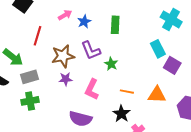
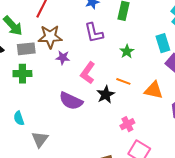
brown star: (63, 56) -> (50, 37), moved
green star: (111, 64) -> (127, 51), moved
black star: (121, 114) -> (106, 95), moved

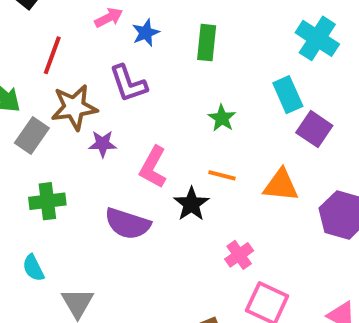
purple L-shape: (94, 33) -> (128, 83), moved
gray rectangle: (26, 49) -> (32, 136), turned -42
green cross: (22, 74) -> (47, 201), moved

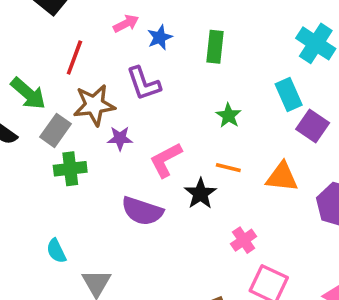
pink L-shape: (153, 167) -> (166, 160), turned 33
green cross: (47, 201) -> (70, 169), moved

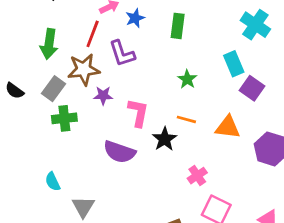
red line: (74, 58) -> (93, 34), moved
green arrow: (28, 93) -> (49, 44), moved, turned 56
pink L-shape: (166, 160) -> (138, 113), turned 128

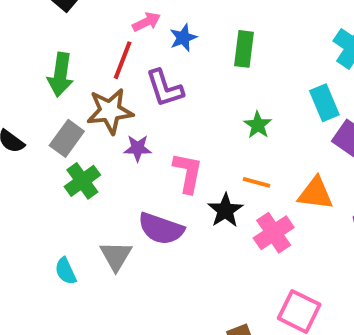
green cross: (64, 118) -> (82, 181), turned -30
pink cross: (197, 176) -> (274, 233), moved, size x1.4
gray triangle: (83, 207) -> (116, 256), moved

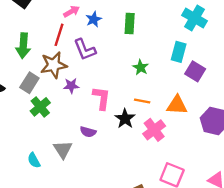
cyan rectangle: (324, 103) -> (179, 52), turned 42
purple semicircle: (161, 229) -> (88, 132), size x0.6

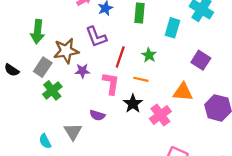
red line: (59, 35) -> (120, 57), moved
cyan rectangle: (179, 52) -> (172, 28), moved
orange line: (142, 101) -> (141, 79), moved

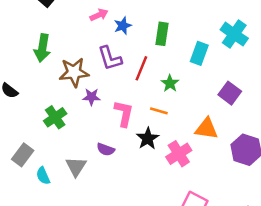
red line: (120, 57) -> (141, 68), moved
gray rectangle: (43, 67) -> (23, 155), moved

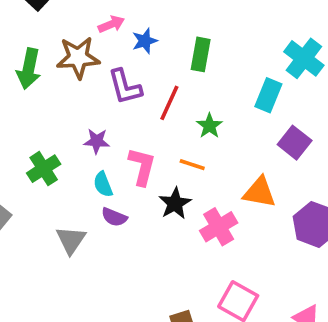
cyan rectangle: (199, 53) -> (268, 95), moved
brown star: (74, 72) -> (78, 58), moved
cyan semicircle: (43, 176) -> (103, 184), moved

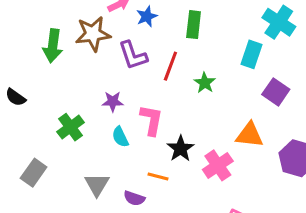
orange line: (192, 165) -> (158, 177), moved
purple semicircle: (114, 217) -> (134, 198), moved

